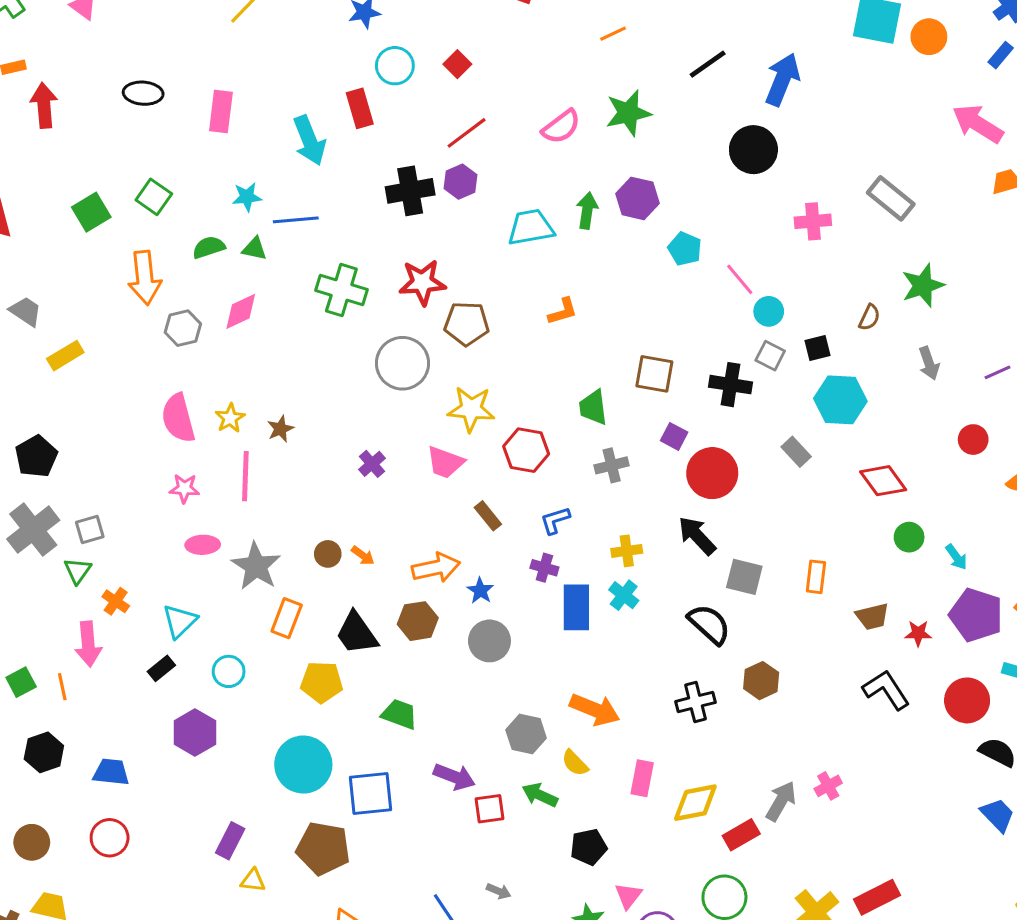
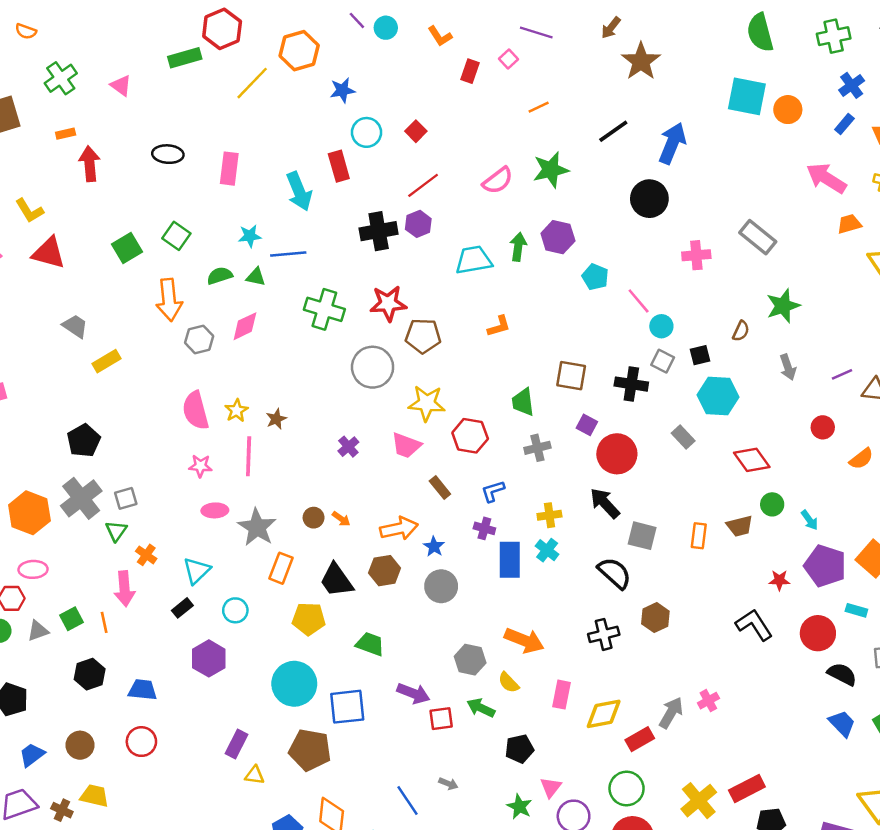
brown trapezoid: (872, 617) -> (740, 526), moved

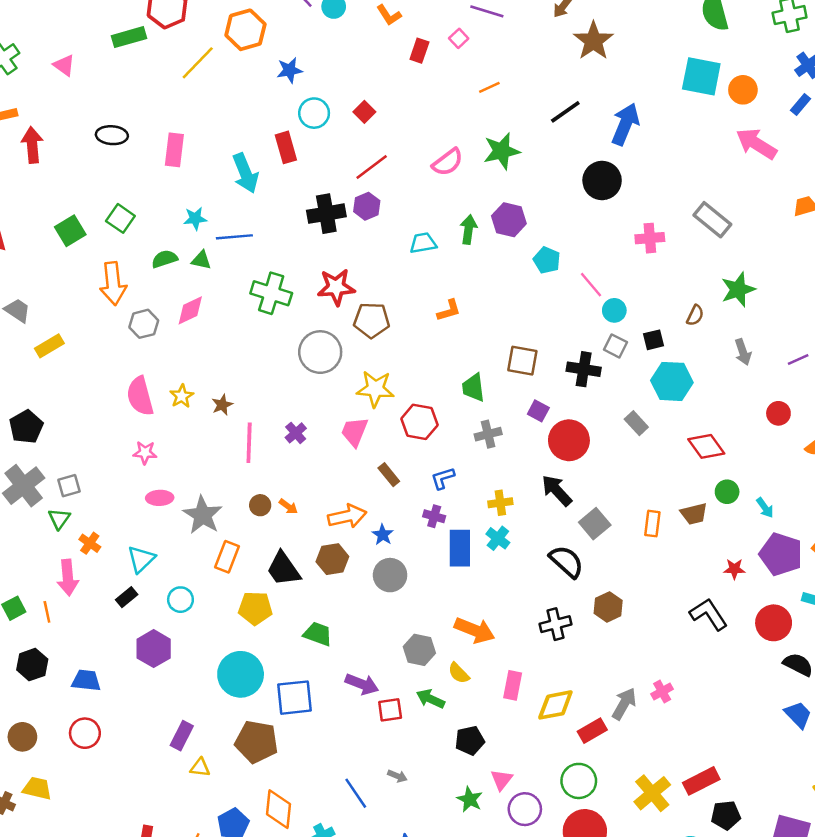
pink arrow: (826, 178) -> (756, 144), moved
cyan trapezoid: (474, 260) -> (423, 243), size x0.7
pink trapezoid: (406, 445) -> (355, 432), turned 92
pink line: (249, 456) -> (249, 443), moved
gray square: (642, 536) -> (595, 524), turned 36

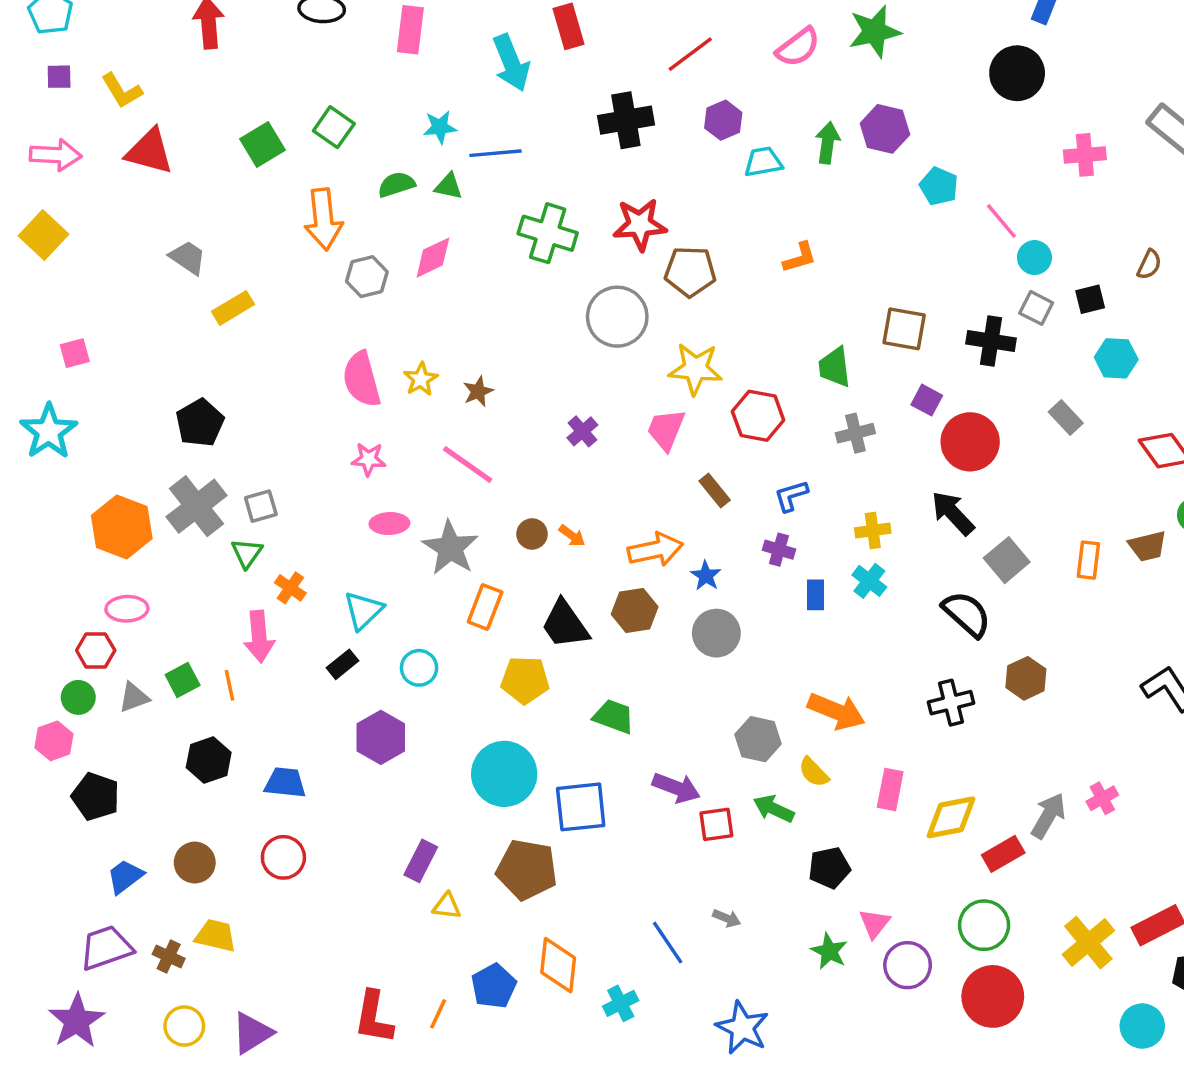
purple hexagon: (367, 206) -> (723, 120), moved
cyan hexagon: (672, 381) -> (1116, 358), size x0.7
pink line: (249, 443) -> (468, 464), moved, turned -57
blue rectangle: (460, 548) -> (815, 595), size x0.6

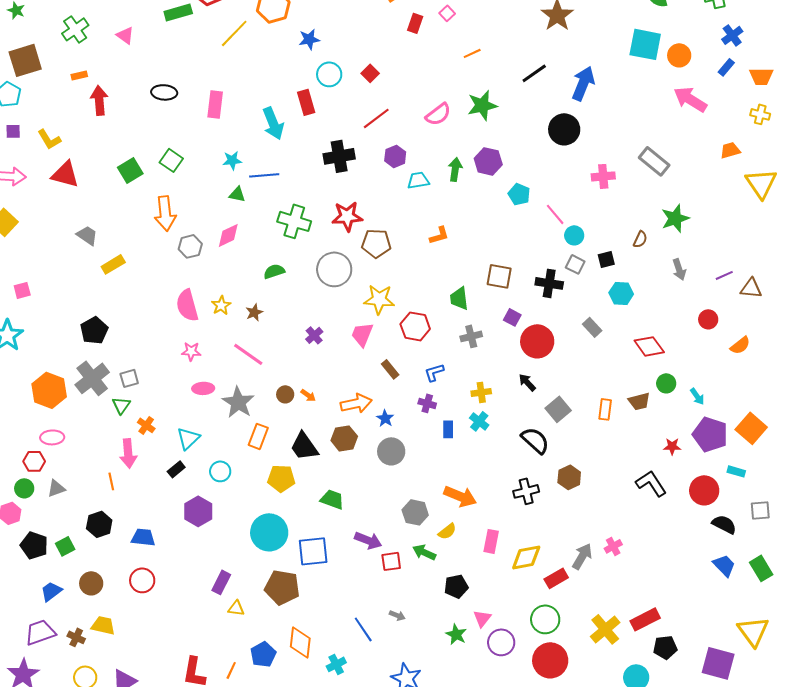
green semicircle: (396, 185) -> (274, 271), moved
black arrow: (953, 513) -> (527, 382), size x0.7
green square: (183, 680) -> (65, 546), moved
yellow semicircle: (814, 772) -> (447, 531), turned -84

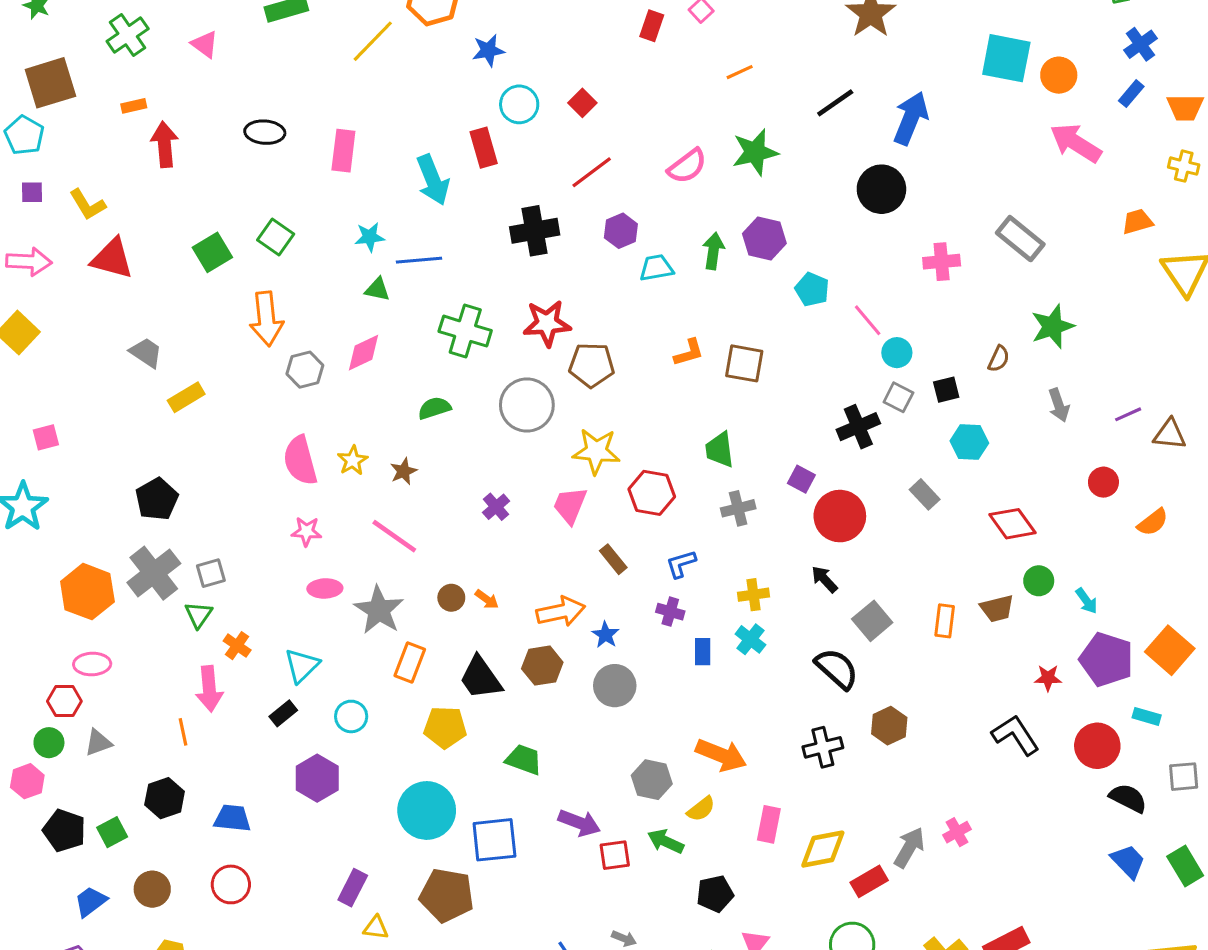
brown square: (499, 276) -> (744, 363), moved
black cross: (549, 283) -> (858, 427), turned -32

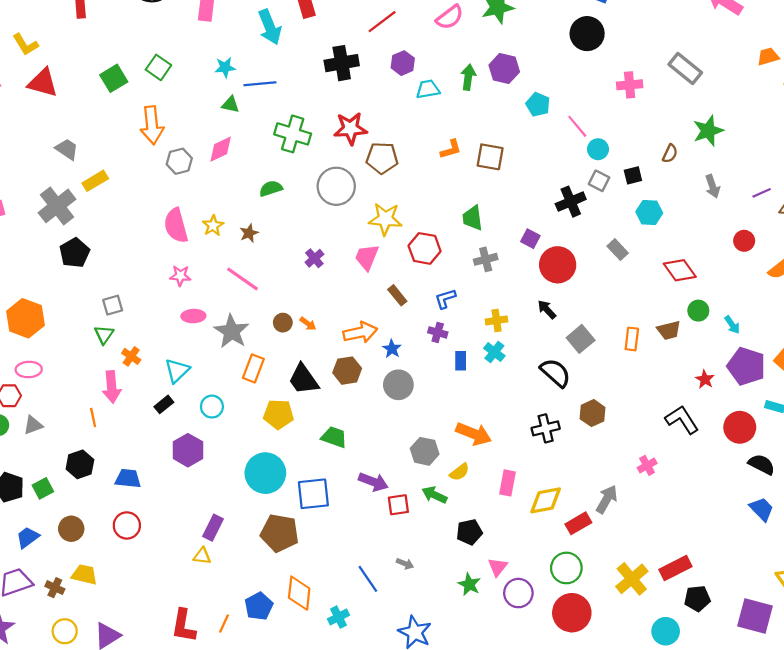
gray cross: (154, 573) -> (57, 206), moved
red star: (1048, 678) -> (705, 379), turned 30
pink cross: (957, 832) -> (647, 465), moved
yellow triangle: (376, 928) -> (202, 556), moved

